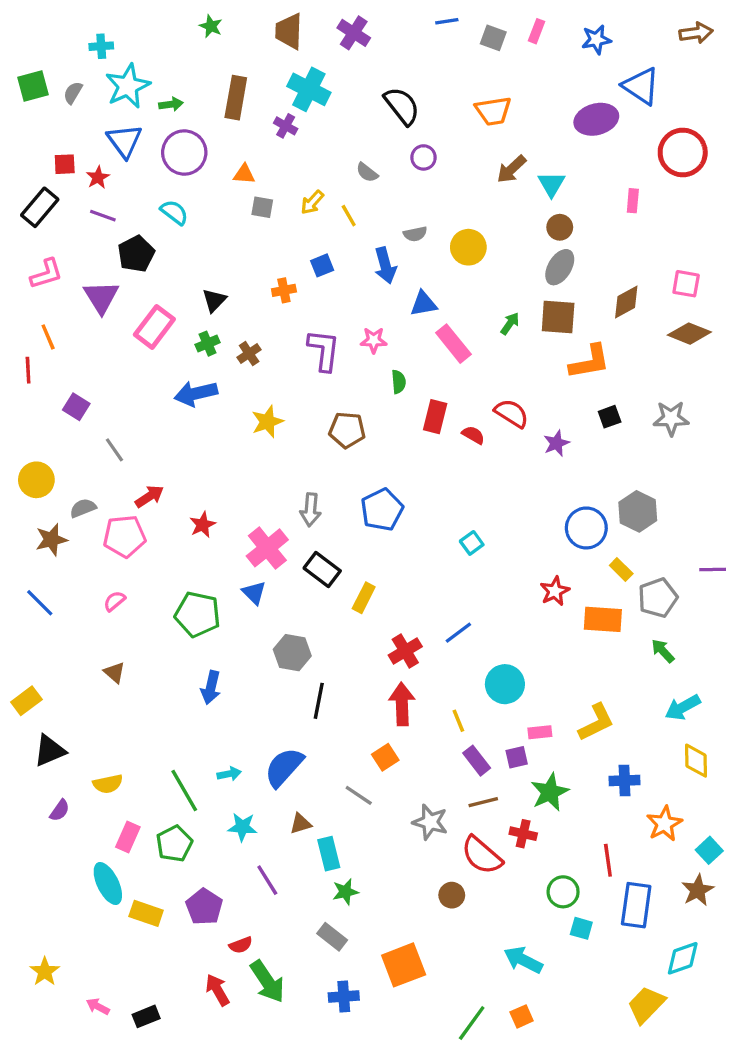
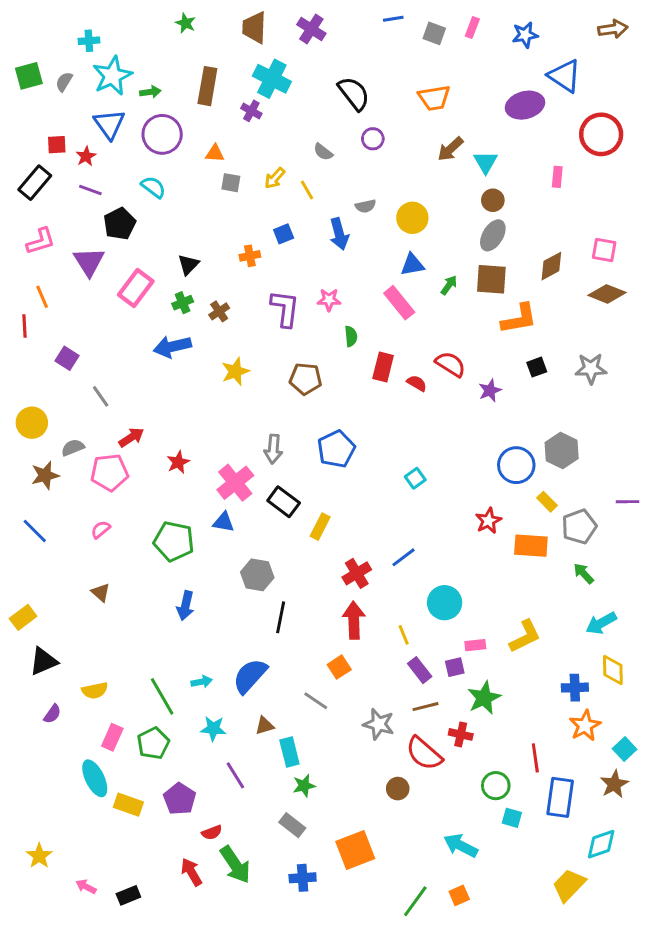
blue triangle: (424, 304) -> (412, 265), moved
blue triangle: (254, 593) -> (224, 522), turned -35
blue cross: (625, 781) -> (575, 688), moved

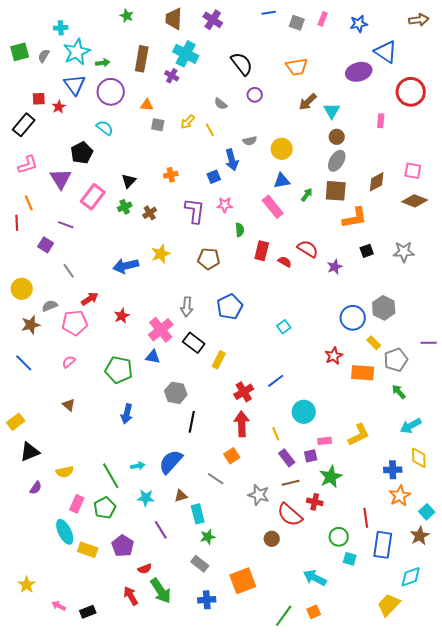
purple line: (90, 190) -> (66, 225), moved
blue square: (284, 234) -> (214, 177), moved
blue arrow: (172, 347) -> (126, 266), moved

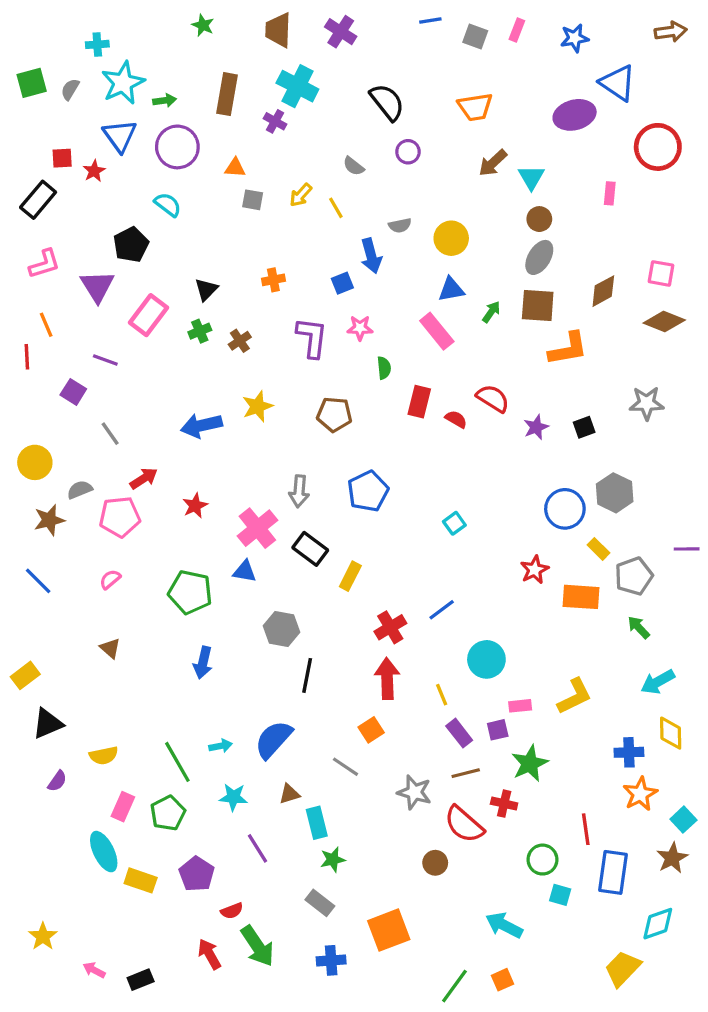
black square: (367, 251) -> (584, 427), moved

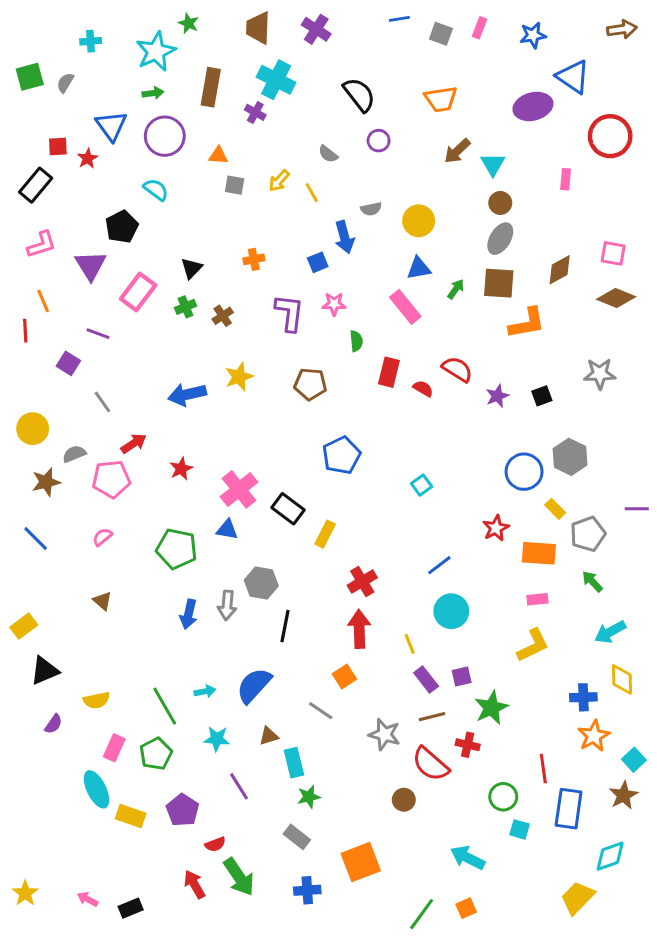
cyan star: (123, 83) -> (156, 52), moved
gray arrow: (299, 491) -> (227, 605), moved
blue line: (442, 610) -> (439, 565), moved
pink rectangle: (520, 706) -> (537, 599), moved
yellow star: (43, 936) -> (25, 893), moved

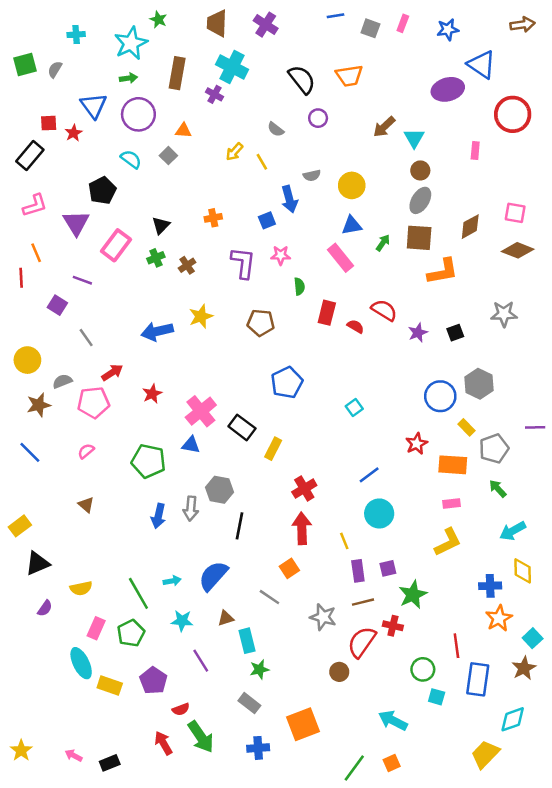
orange trapezoid: (441, 99) -> (349, 76), moved
gray square: (235, 185) -> (168, 156), moved, turned 35
purple rectangle: (426, 679) -> (358, 571), turned 30
red semicircle: (430, 764) -> (362, 642), turned 84

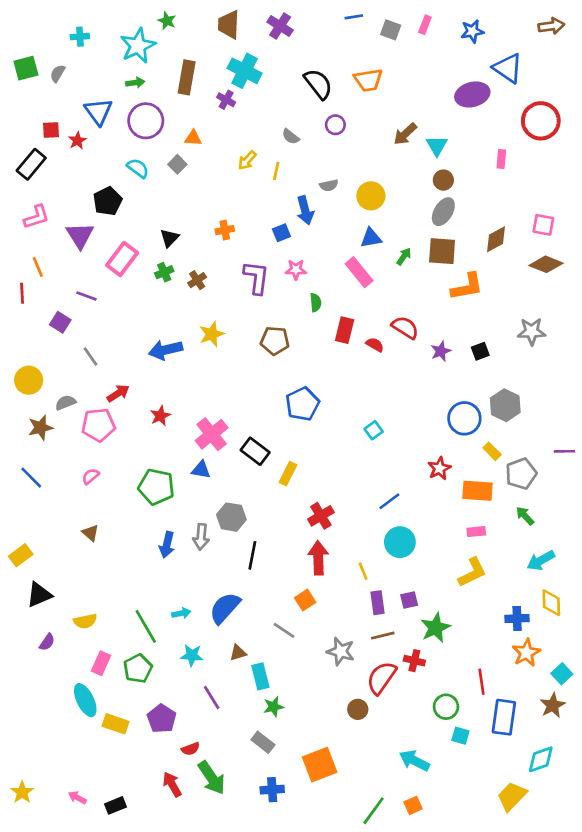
yellow line: (262, 162) -> (276, 171), turned 42

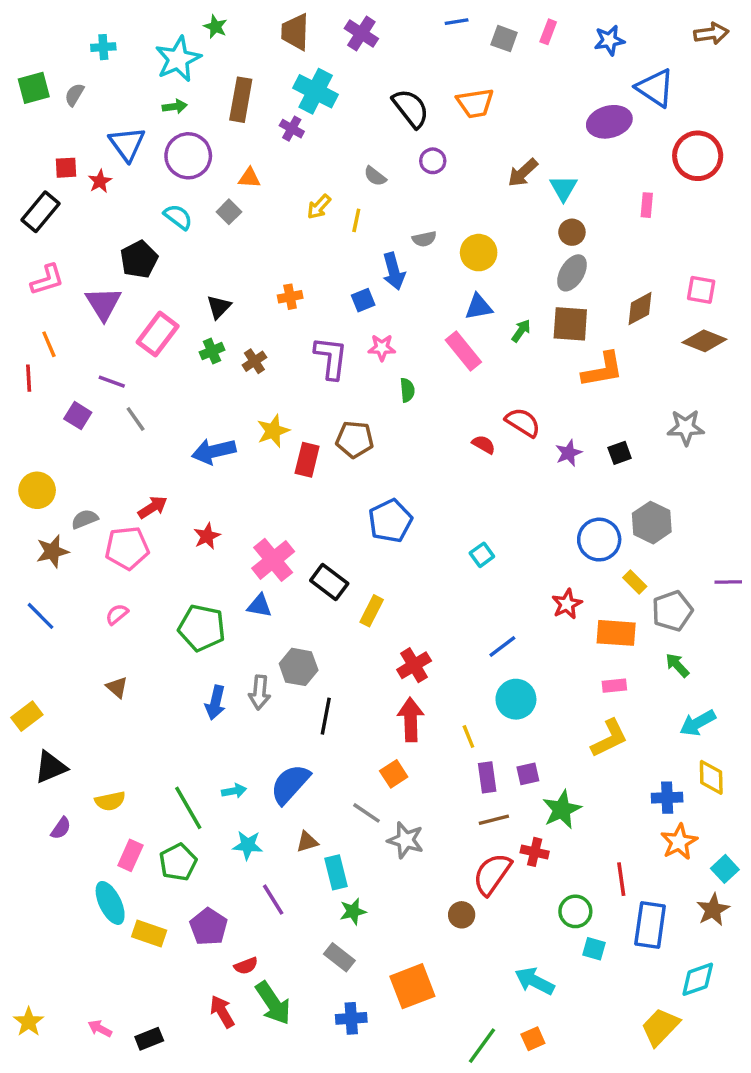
red rectangle: (345, 330) -> (307, 460), moved
gray line: (90, 356) -> (136, 419), moved
gray star: (341, 651) -> (406, 840), moved

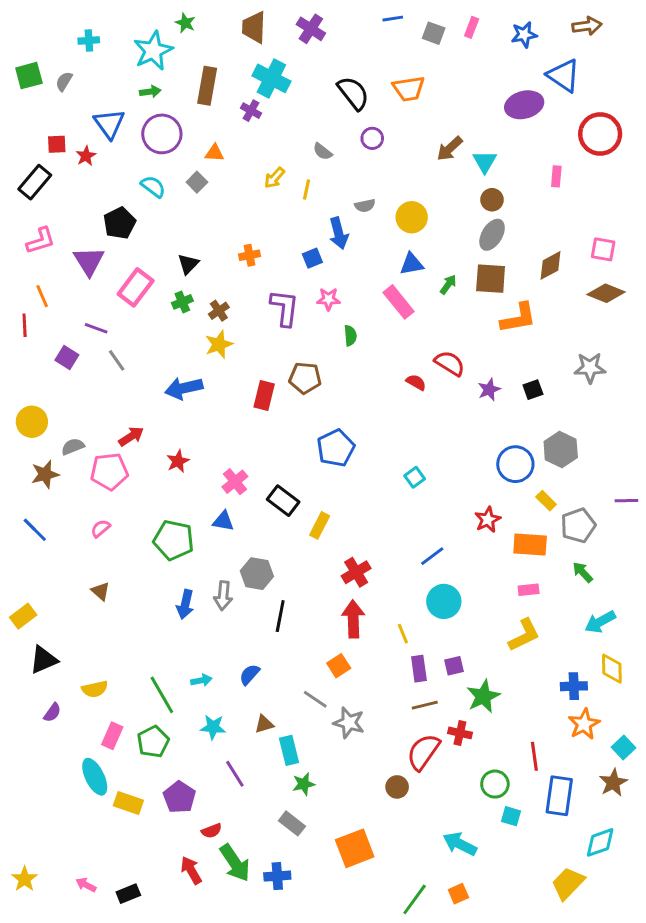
brown arrow: (711, 34) -> (587, 26), moved
yellow star: (273, 431) -> (219, 344), moved
pink cross: (273, 560) -> (235, 482), size x0.7
blue semicircle: (290, 784) -> (250, 674), size x0.6
blue cross: (351, 1018) -> (277, 876), moved

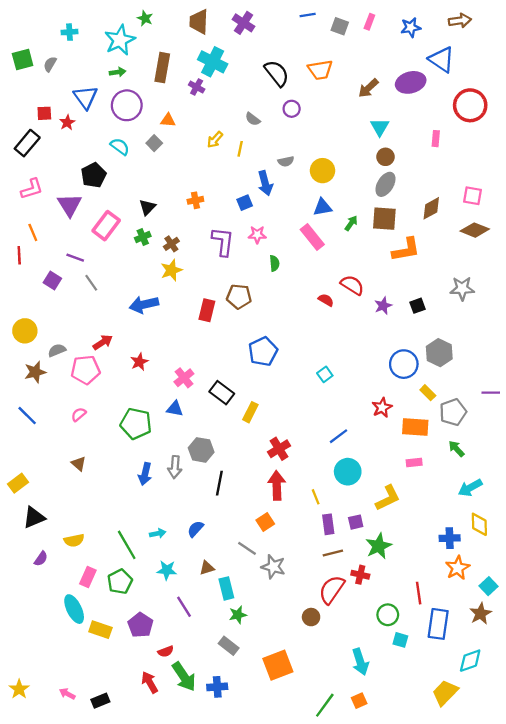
brown arrow: (450, 149) -> (368, 88), moved
yellow L-shape: (524, 635) -> (388, 498), moved
cyan arrow: (460, 844) -> (360, 662), turned -135

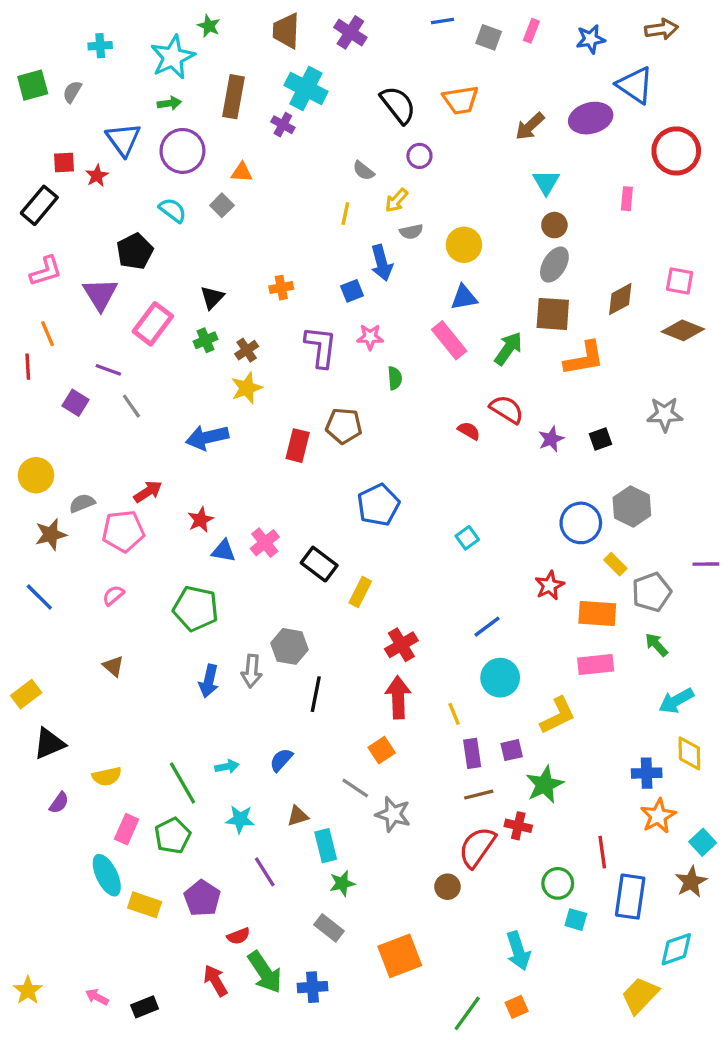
yellow arrow: (215, 140) -> (396, 200), moved
green arrow: (351, 223) -> (508, 348), moved, size x1.5
blue triangle: (175, 409) -> (224, 551), moved
pink rectangle: (414, 463) -> (596, 664), size x1.5

